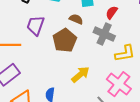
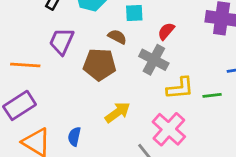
brown pentagon: (65, 40) -> (100, 64), turned 30

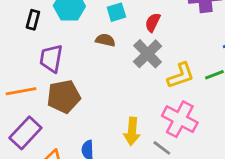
gray cross: (154, 60) -> (148, 54), turned 32
brown pentagon: (100, 64) -> (64, 96), moved
yellow arrow: (118, 112) -> (132, 131), moved, turned 145

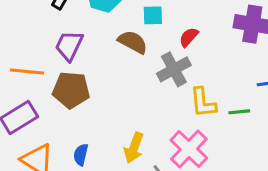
brown semicircle: (105, 40) -> (133, 42), size x1.4
yellow L-shape: (181, 76) -> (203, 103), turned 88

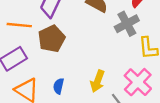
brown pentagon: (71, 90) -> (52, 39), turned -30

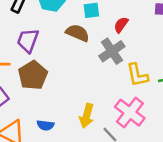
blue semicircle: (59, 86) -> (45, 125), turned -91

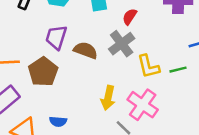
brown semicircle: (78, 33) -> (86, 50), moved
purple trapezoid: (28, 41) -> (56, 37), moved
yellow arrow: (87, 116) -> (108, 98), moved

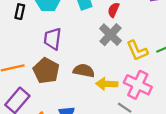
brown semicircle: (86, 50) -> (84, 71), moved
yellow arrow: (108, 98) -> (107, 84), turned 90

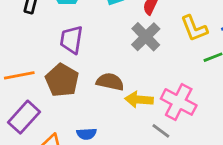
yellow L-shape: (137, 51) -> (194, 28), moved

